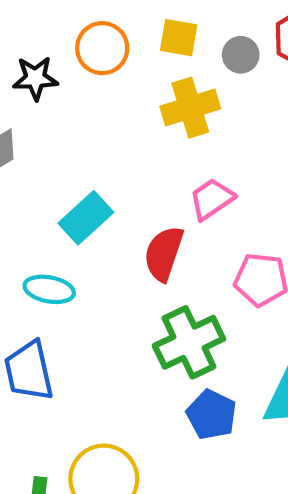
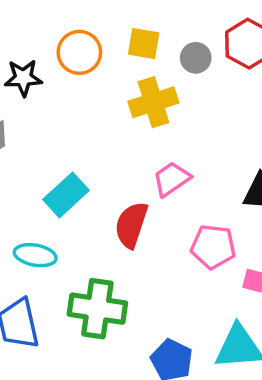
green cross: (189, 342) -> (97, 309), moved, turned 34

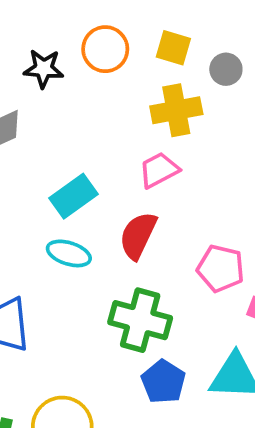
pink trapezoid: (172, 179) -> (159, 170), moved
cyan ellipse: (35, 255) -> (69, 253), moved
green cross: (97, 309) -> (140, 320), moved

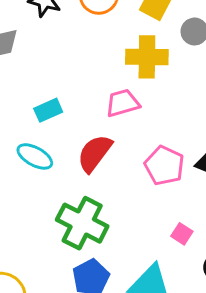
cyan rectangle: (73, 196) -> (48, 110), size x0.7
pink pentagon: (221, 268) -> (164, 166), moved

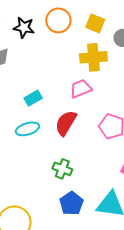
cyan ellipse: (35, 156) -> (27, 129), turned -40
green cross: (82, 223) -> (62, 169), size x0.6

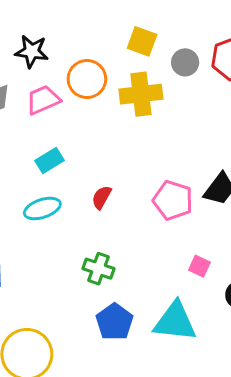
orange circle: (58, 20) -> (87, 79), moved
pink trapezoid: (81, 89) -> (43, 100), moved
red semicircle: (66, 123) -> (102, 197), size x0.6

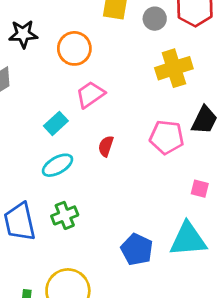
yellow cross: (141, 94) -> (174, 68), moved
pink trapezoid: (43, 100) -> (90, 95), moved
green cross: (98, 269) -> (65, 215), moved, turned -30

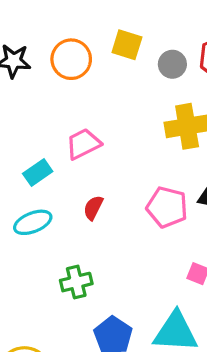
orange circle: (74, 48) -> (71, 59), moved
green cross: (65, 215) -> (76, 282), moved

